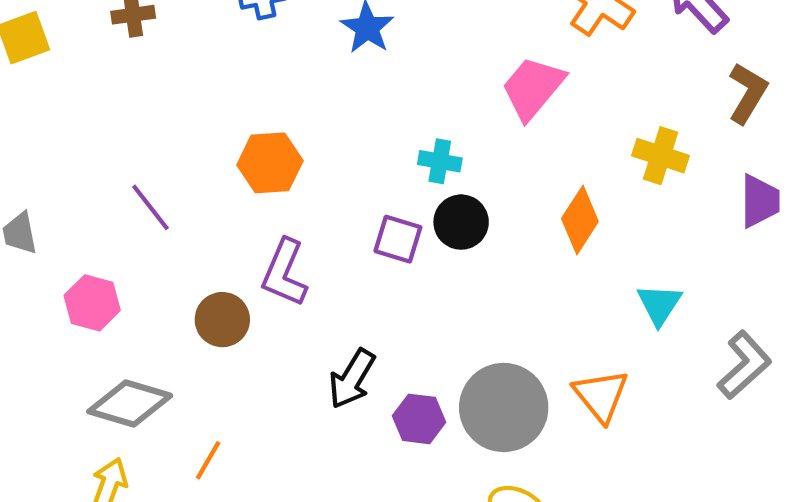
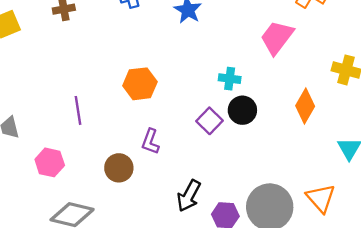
purple line: (150, 207) -> (78, 110), turned 32
purple square: (398, 239) -> (210, 121), turned 30
purple L-shape: (284, 273) -> (150, 142), size x0.7

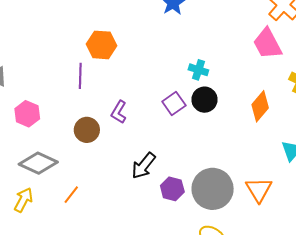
pink trapezoid: (277, 37) -> (267, 44), moved, turned -76
orange hexagon: (140, 84) -> (101, 45), moved
purple line: (78, 110) -> (80, 76), moved

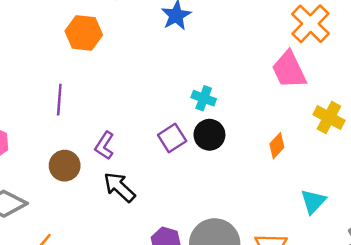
orange hexagon: (101, 45) -> (84, 33), moved
orange diamond: (260, 106) -> (277, 146), size x0.7
black arrow: (143, 166) -> (119, 187), moved, turned 92

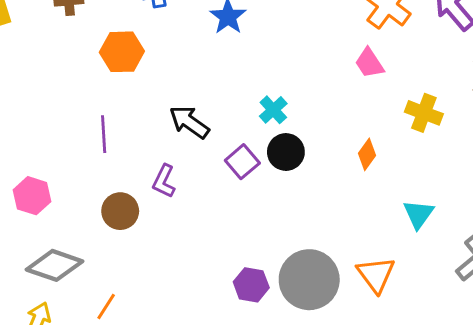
pink trapezoid: (289, 70) -> (369, 63), size x0.7
cyan cross: (204, 98) -> (273, 110), turned 35
black arrow: (119, 187) -> (189, 122), moved

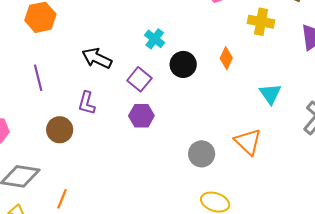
black circle: (286, 152) -> (183, 64), moved
gray circle: (309, 280) -> (202, 154), size x0.6
purple hexagon: (251, 285) -> (141, 116), moved

